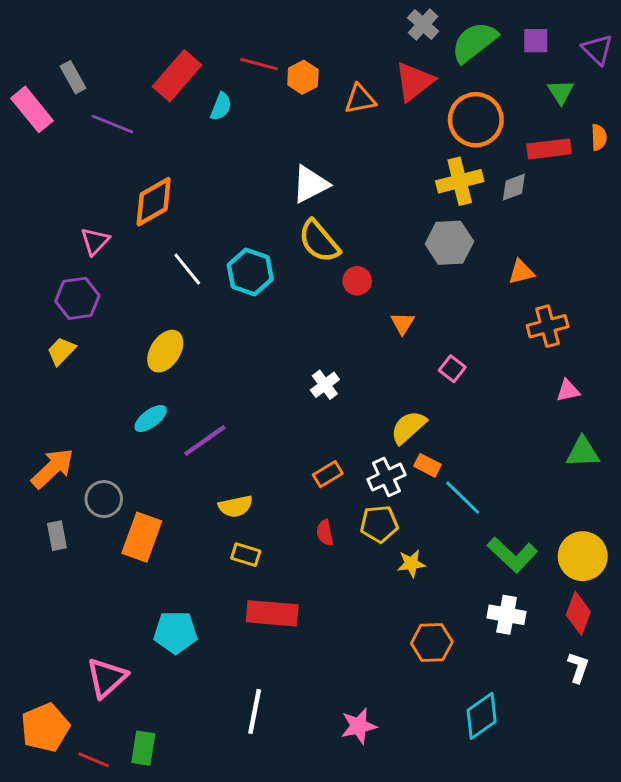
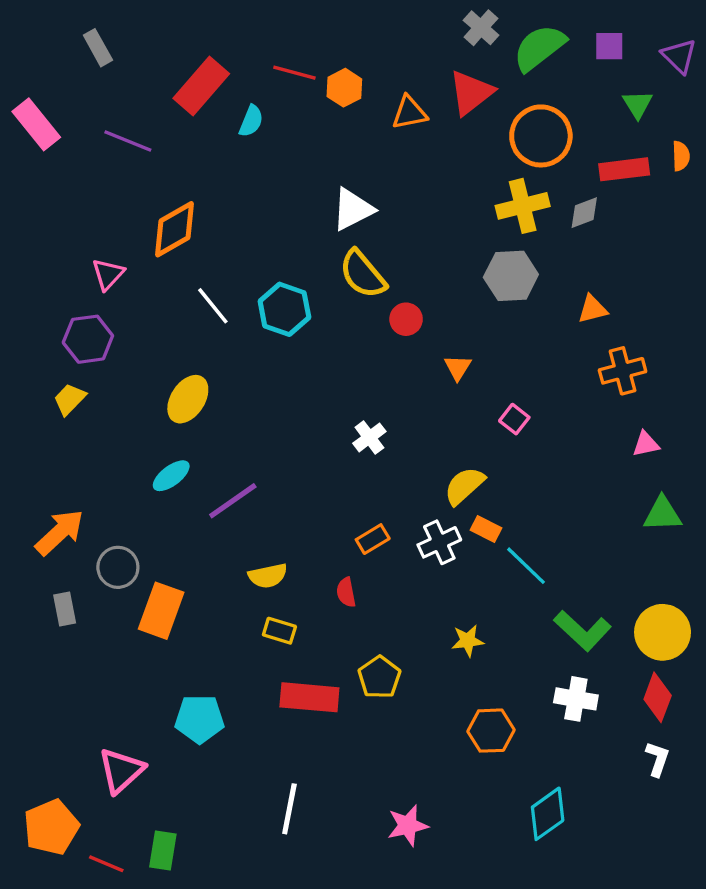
gray rectangle: (73, 77) -> (98, 48), moved
yellow pentagon: (379, 524) -> (379, 677), moved, turned -30
red semicircle: (325, 533) -> (346, 592), moved

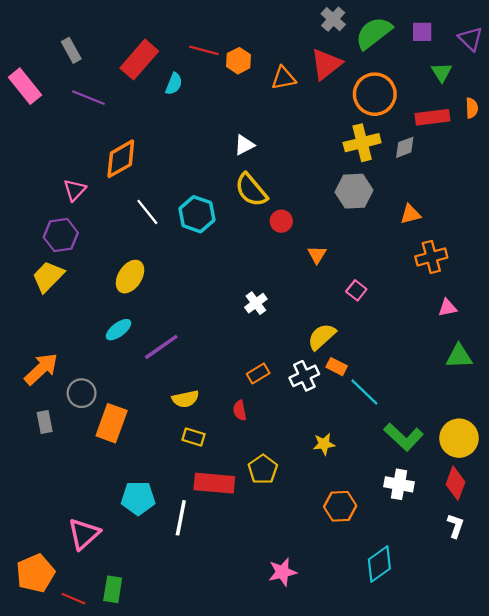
gray rectangle: (98, 48) -> (71, 50), moved
white triangle: (353, 209) -> (244, 145), size x0.7
yellow trapezoid: (70, 399) -> (48, 277), size x1.4
white line: (289, 809) -> (181, 518), moved

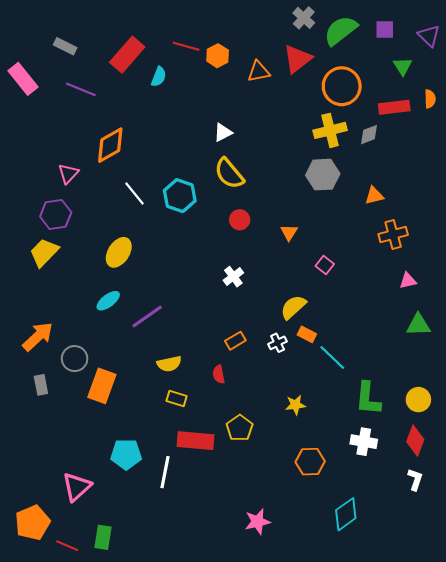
gray rectangle: (71, 50) -> (65, 46), turned -35
red circle: (281, 221) -> (240, 220), moved
white cross: (304, 376) -> (278, 343), size x0.7
green L-shape: (404, 437) -> (368, 399), turned 52
yellow circle: (459, 438) -> (418, 400), size x0.7

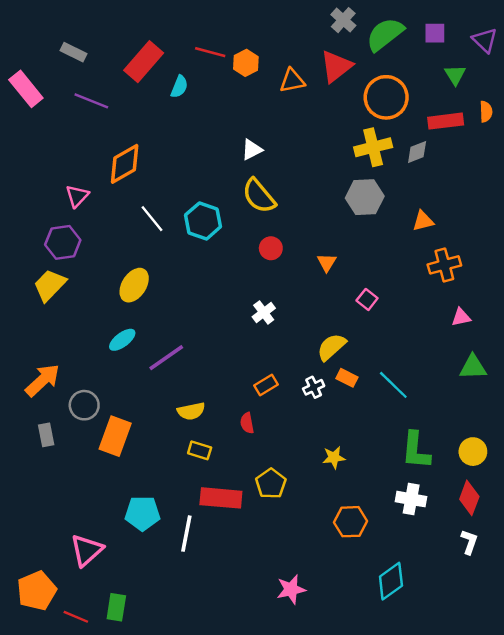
cyan line: (332, 358) -> (393, 385), moved

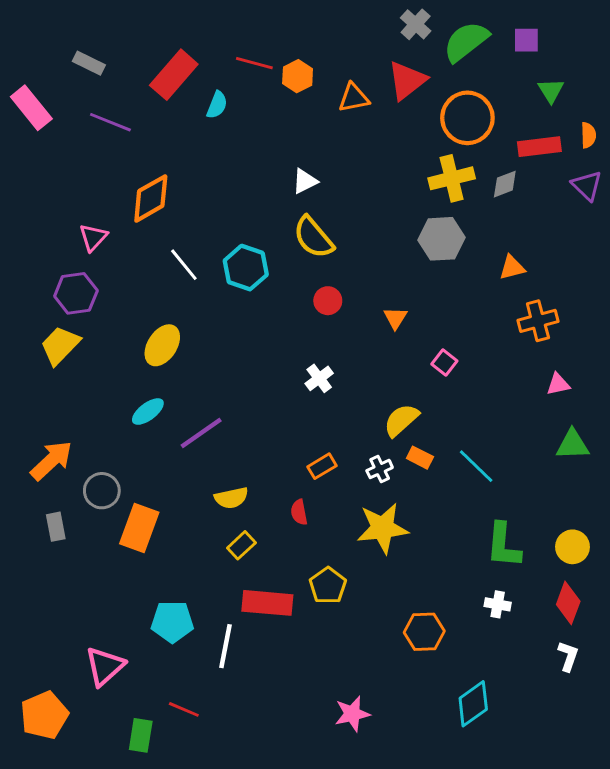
purple triangle: (485, 40) -> (587, 186), moved
yellow rectangle: (200, 450) -> (241, 545), turned -60
yellow star: (334, 457) -> (382, 528), moved, size x1.8
white cross: (411, 499) -> (498, 604), size x0.7
red line: (76, 617) -> (184, 709), moved

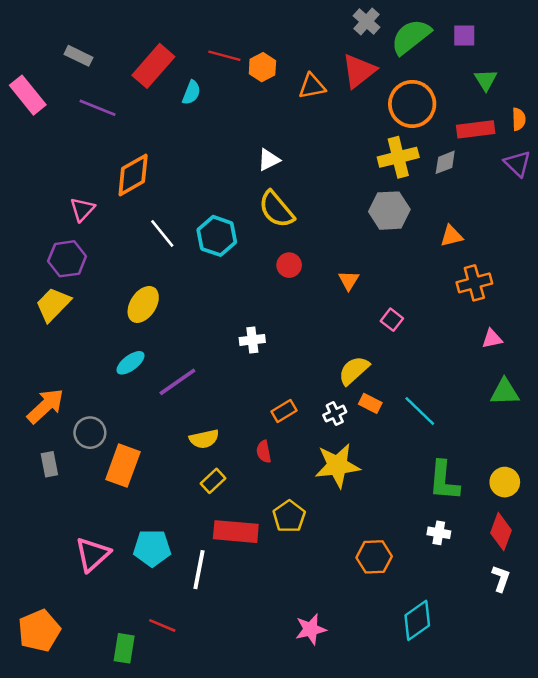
white cross: (319, 378) -> (252, 340), moved, turned 30
pink triangle: (105, 666) -> (92, 554), moved

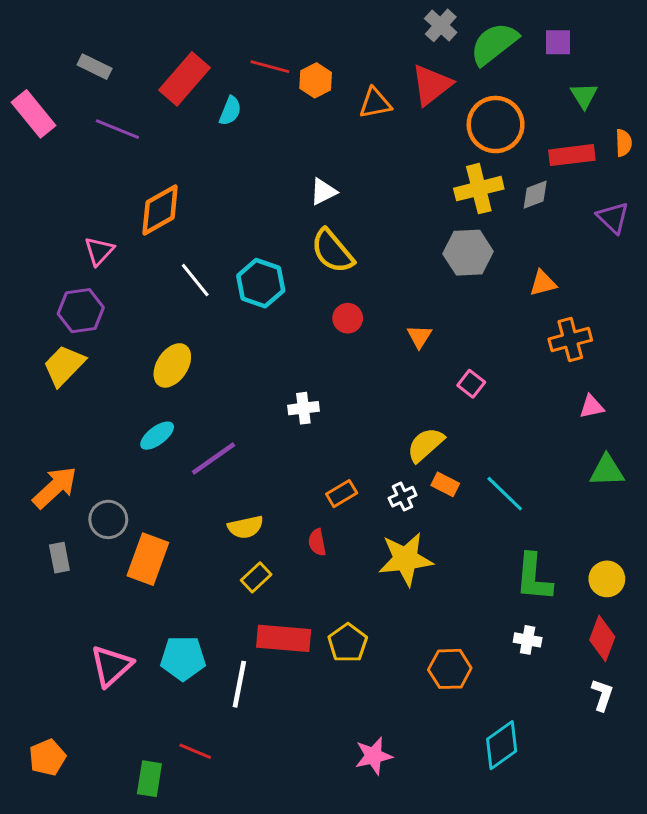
purple triangle: (517, 164) -> (613, 218), moved
yellow pentagon: (289, 516) -> (348, 643), moved
orange pentagon: (39, 631) -> (47, 757), size x0.7

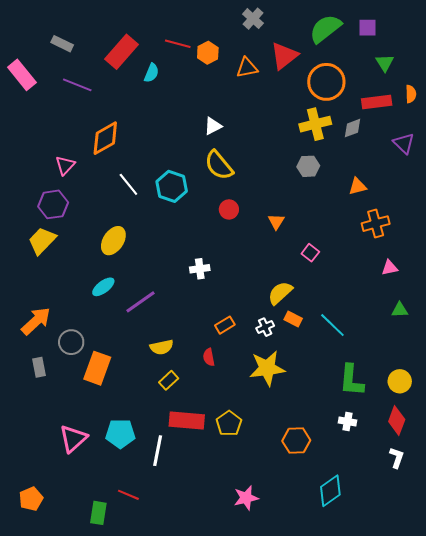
gray cross: (441, 25) -> (253, 19), moved
gray hexagon: (468, 253) -> (308, 166), size x0.7
green triangle: (607, 471) -> (400, 310), size x0.7

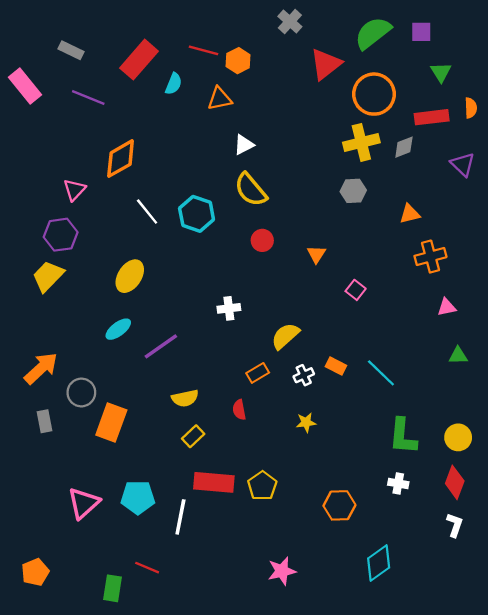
orange triangle: (247, 68) -> (220, 99), moved
yellow semicircle: (280, 293) -> (285, 336), moved
yellow star: (267, 368) -> (306, 422), size x0.5

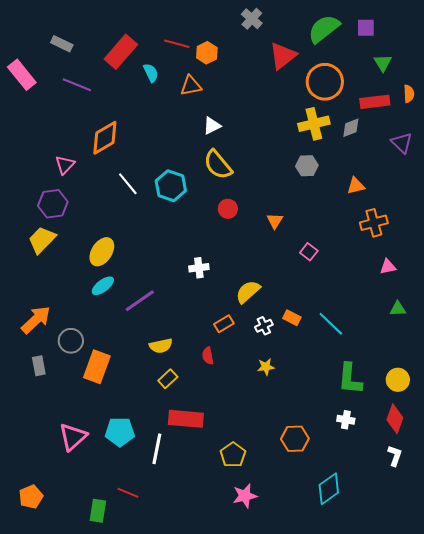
cyan semicircle: (174, 84) -> (151, 73), turned -48
yellow ellipse: (130, 276) -> (102, 252), moved
yellow pentagon: (262, 486) -> (233, 455), moved

